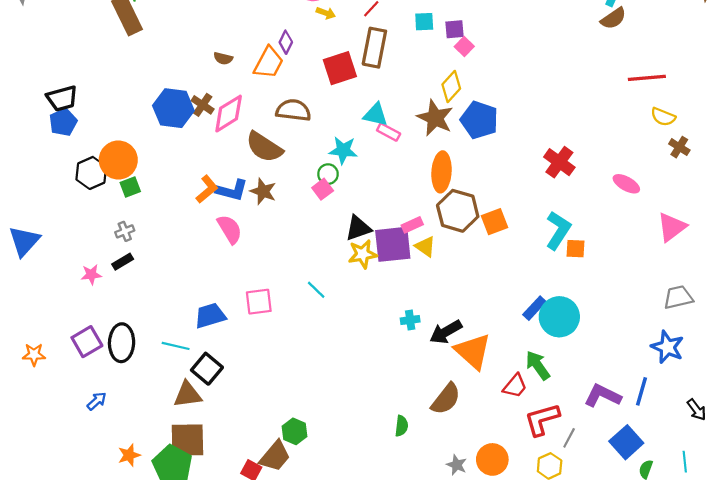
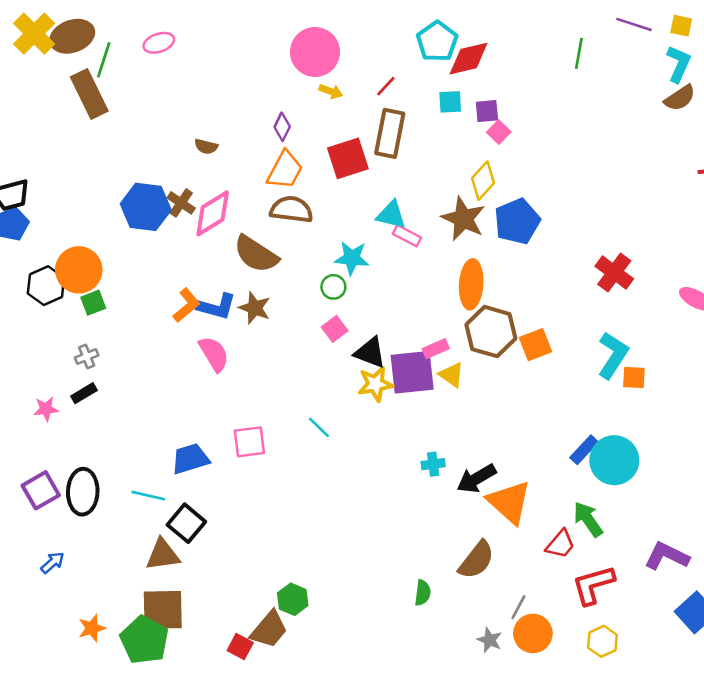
orange trapezoid: (269, 63) -> (285, 170), moved
blue pentagon: (479, 120) -> (517, 221), turned 30
pink square: (323, 189) -> (335, 329), moved
black triangle: (358, 228) -> (370, 353), turned 40
gray line: (569, 438) -> (518, 607), moved

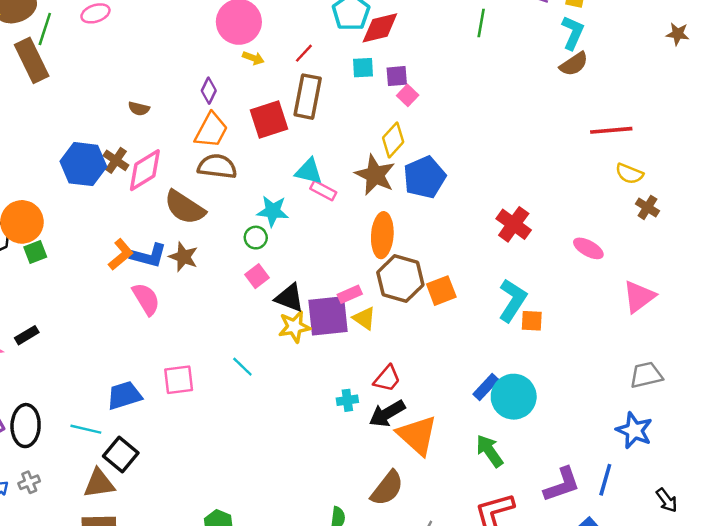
gray cross: (87, 356) -> (29, 482), moved
red trapezoid: (560, 544) -> (387, 379), moved
purple L-shape: (667, 556) -> (562, 485), turned 135

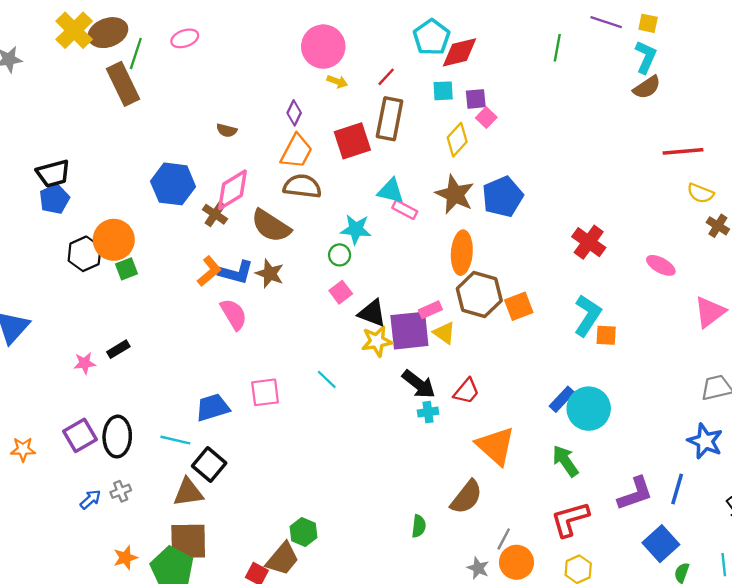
yellow diamond: (393, 140) -> (457, 140), moved
brown cross: (116, 160) -> (215, 214), moved
black arrow: (387, 414) -> (419, 384), moved, turned -112

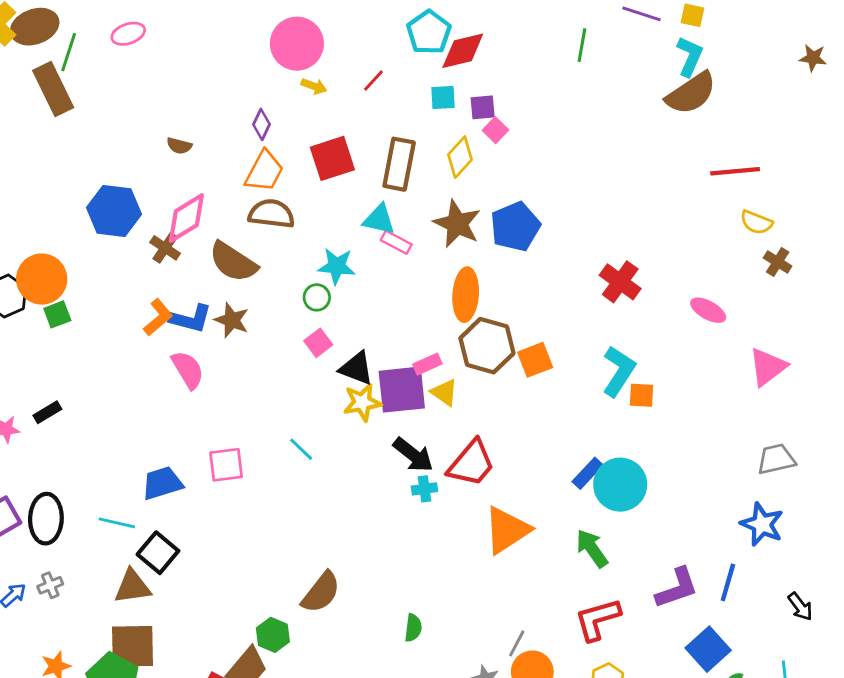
brown semicircle: (647, 87) -> (691, 93), size x1.5
brown rectangle: (390, 119) -> (399, 164), moved
red trapezoid: (466, 391) -> (471, 463), size x1.5
orange triangle: (496, 446) -> (507, 530), turned 45
brown semicircle: (466, 497) -> (321, 592), moved

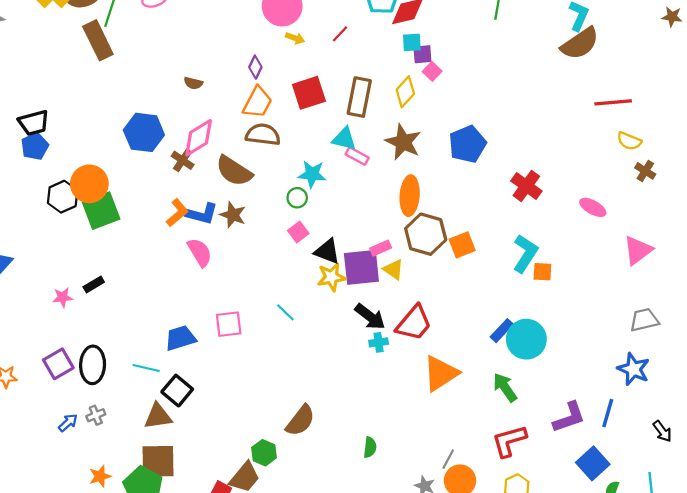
cyan square: (443, 98) -> (412, 42), moved
blue pentagon: (515, 227) -> (467, 144), moved
green square: (57, 314) -> (101, 211), size x1.8

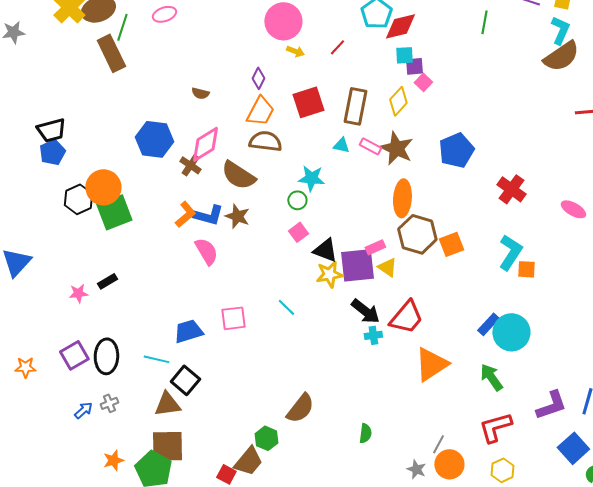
cyan triangle: (344, 139) -> (341, 145), size x0.7
pink rectangle: (357, 156) -> (370, 146), moved

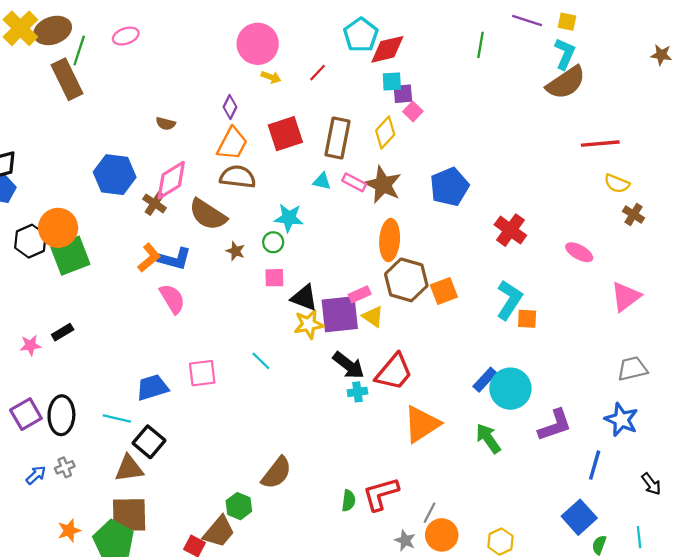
brown star: (237, 216) -> (235, 251), moved, size x0.7
pink square: (298, 232) -> (274, 278), turned 36
purple L-shape: (551, 405) -> (555, 425), moved
red L-shape: (495, 427) -> (381, 494), moved

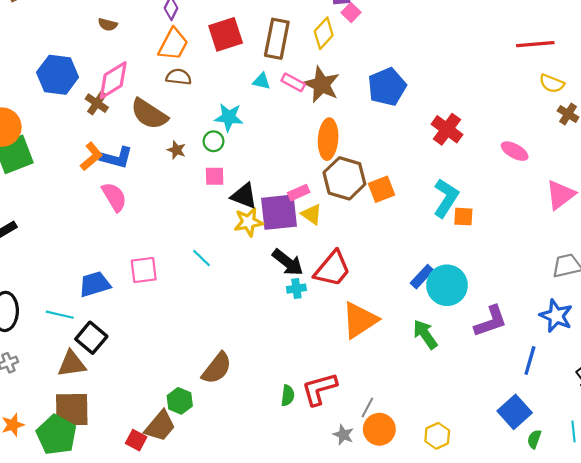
brown semicircle: (238, 177) -> (179, 77), size x0.7

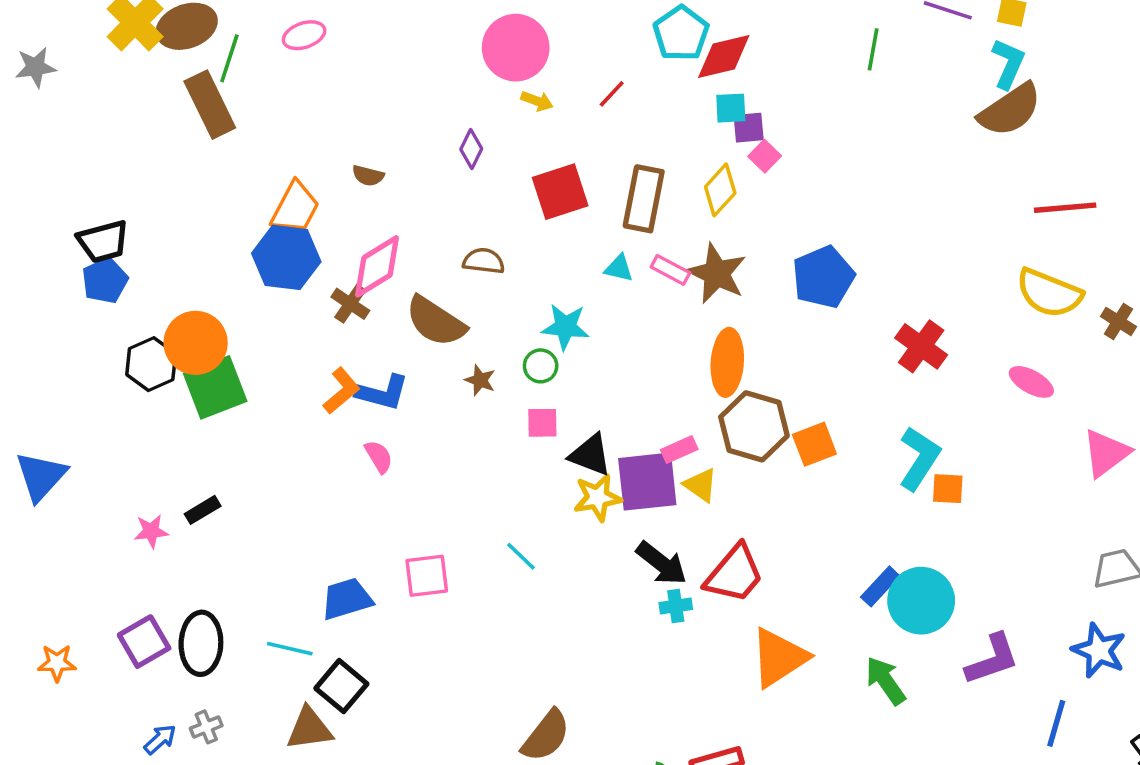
orange trapezoid: (173, 44) -> (295, 208), moved
yellow semicircle: (552, 83) -> (1049, 293), moved, size x1.6
pink semicircle: (114, 197) -> (379, 457), size x0.7

